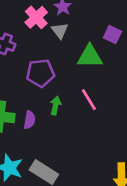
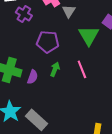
green triangle: (90, 56) -> (89, 36), turned 50

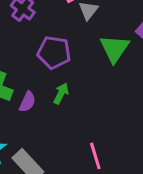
pink line: (82, 69) -> (95, 156), moved

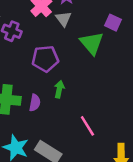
pink line: (95, 156) -> (87, 126), moved

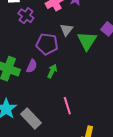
gray triangle: (63, 19) -> (66, 30), moved
purple semicircle: (35, 103) -> (32, 66), moved

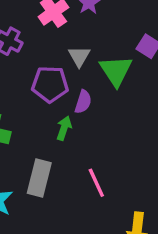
purple semicircle: (32, 66) -> (83, 102), moved
gray rectangle: (31, 119) -> (39, 178), moved, turned 65

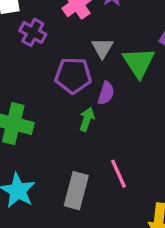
gray rectangle: (39, 178) -> (76, 191), moved

